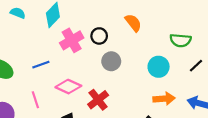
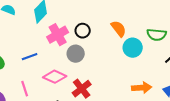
orange semicircle: (133, 23) -> (119, 29), moved
gray circle: (111, 61) -> (76, 54), moved
cyan circle: (159, 67) -> (133, 48), moved

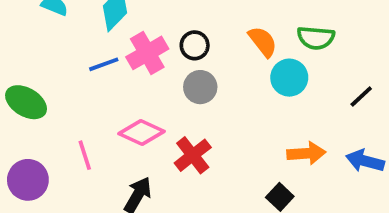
green semicircle: (157, 35) -> (316, 38), moved
gray circle: (76, 54) -> (200, 87), moved
blue line: (30, 57) -> (104, 64), moved

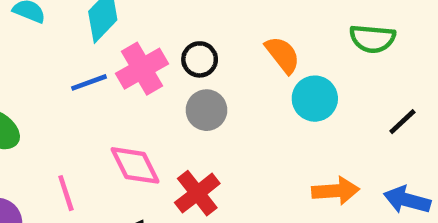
green semicircle: (316, 38) -> (372, 39), moved
pink diamond: (142, 133) -> (135, 165), turned 39

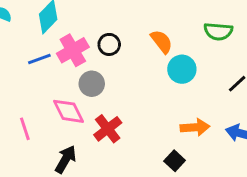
gray circle: (207, 110) -> (92, 84), moved

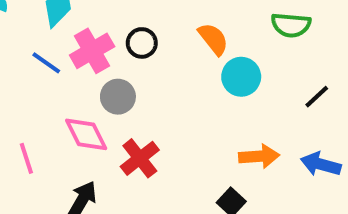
blue line: (39, 59) -> (46, 63), turned 55

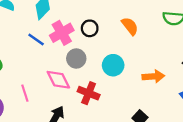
cyan circle: (241, 77) -> (113, 65), moved
orange arrow: (259, 156) -> (153, 76), moved
red cross: (140, 158) -> (89, 93), turned -30

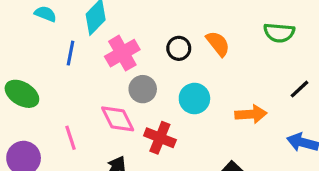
black circle: (90, 28) -> (179, 48), moved
blue line: (36, 40) -> (71, 53), moved, turned 66

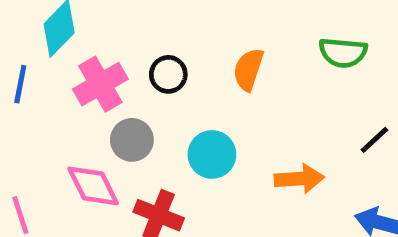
orange semicircle: (218, 44) -> (248, 70), turned -124
black circle: (179, 48) -> (168, 74), moved

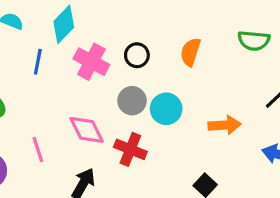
pink cross: (100, 84) -> (91, 62), turned -32
gray circle: (132, 140) -> (132, 101), moved

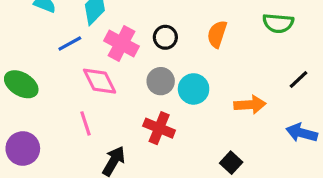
blue line: (38, 62) -> (70, 44), turned 50
pink diamond: (87, 130) -> (100, 81), moved
pink line: (38, 149) -> (85, 123), moved

